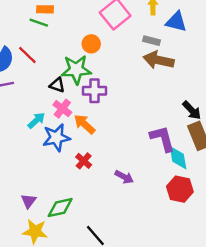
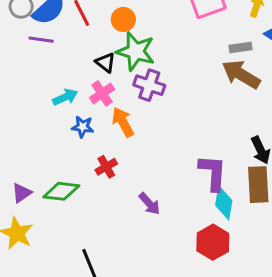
gray rectangle: (152, 41) -> (241, 47), turned -42
orange circle: (91, 44) -> (123, 19), moved
blue star: (56, 138) -> (83, 127), size x0.6
green diamond: (60, 208) -> (61, 191), moved

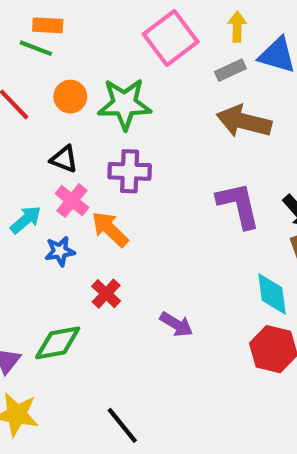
gray rectangle: (241, 47) -> (230, 70), moved
green star: (136, 51) -> (124, 104), moved
purple L-shape: (213, 173) -> (238, 205), moved

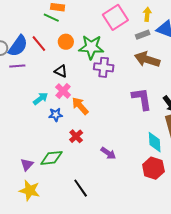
purple cross: (130, 171) -> (104, 67), moved
black line: (122, 425) -> (81, 188), moved

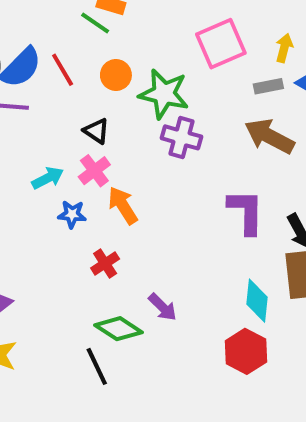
green diamond: (52, 158) -> (119, 329), moved, turned 30

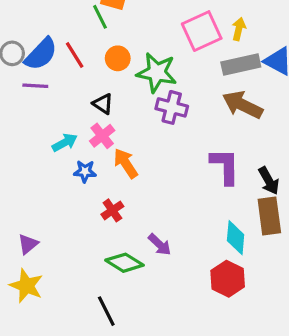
green line: (95, 23) -> (100, 17), turned 30
yellow arrow: (284, 48) -> (239, 29), moved
gray rectangle: (268, 86) -> (241, 65), size x1.6
black line: (97, 366) -> (106, 311), moved

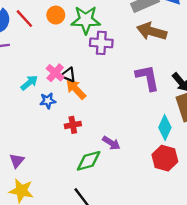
black triangle: (103, 104) -> (68, 75), moved
red cross: (112, 210) -> (73, 125), turned 35
cyan diamond: (236, 238) -> (165, 128), turned 30
green diamond: (124, 263) -> (89, 161), turned -36

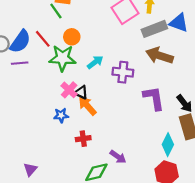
green star: (86, 20) -> (62, 58), moved
purple cross: (101, 43) -> (123, 72), moved
cyan arrow: (29, 83) -> (95, 62), moved

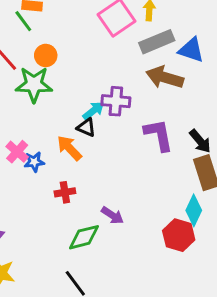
blue triangle: (179, 23) -> (191, 50), moved
cyan arrow: (95, 62) -> (93, 111), moved
pink cross: (69, 90) -> (17, 152), moved
black triangle: (81, 92) -> (86, 127), moved
cyan diamond: (168, 145) -> (194, 210), moved

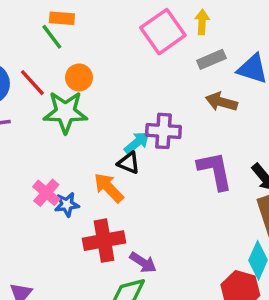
gray rectangle: (157, 42) -> (211, 59), size x0.7
brown arrow: (165, 77) -> (221, 102), size x0.7
red cross: (65, 192) -> (104, 241), size x1.6
purple arrow: (112, 215) -> (143, 262), moved

